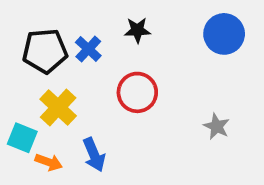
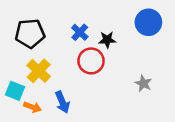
black star: (137, 30) -> (107, 40), moved
blue cross: (88, 49) -> (80, 32), moved

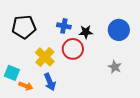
blue circle: (148, 22) -> (119, 30), moved
blue cross: (80, 32) -> (64, 26), turned -32
yellow cross: (39, 71) -> (45, 57), moved

